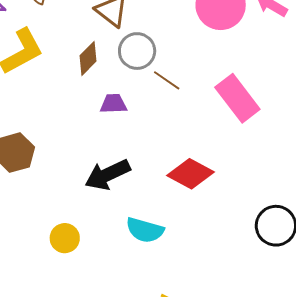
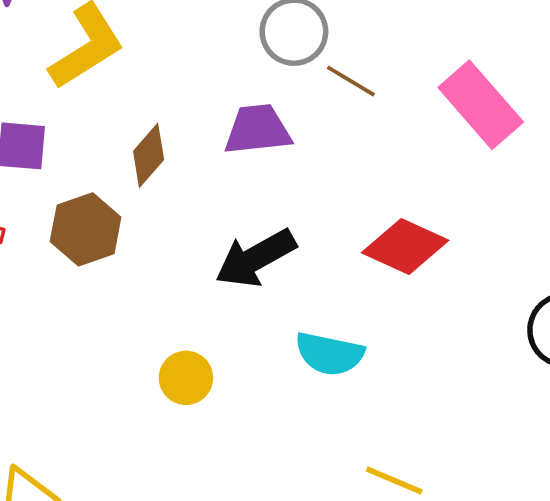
brown diamond: (88, 58) -> (149, 155), moved
purple trapezoid: (113, 104) -> (258, 130), size x1.4

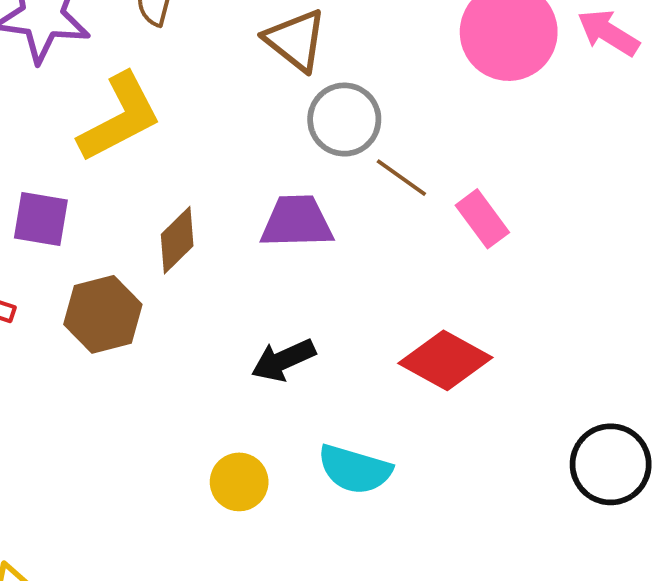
pink rectangle: (481, 105) -> (482, 219), moved, size x0.6
black arrow: (256, 258) -> (283, 360), size x0.7
yellow circle: (186, 378) -> (239, 482), moved

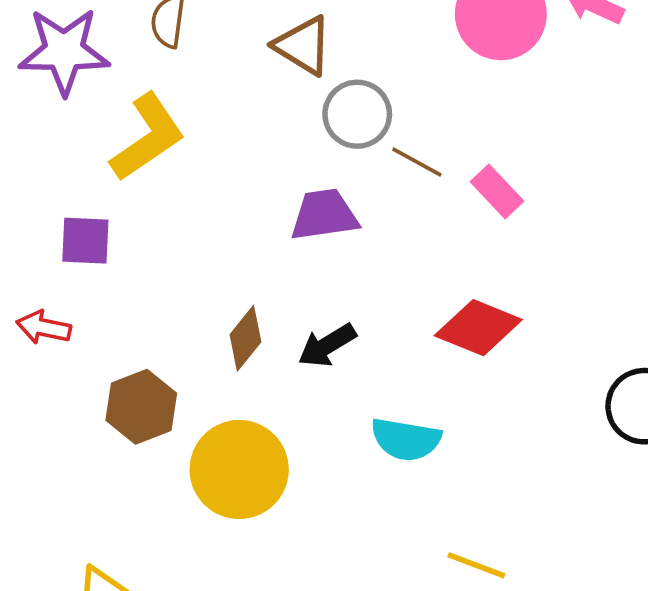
brown diamond: (177, 240) -> (245, 338), moved
brown hexagon: (103, 314) -> (141, 407), moved
yellow circle: (239, 482) -> (239, 469), moved, size x1.8

